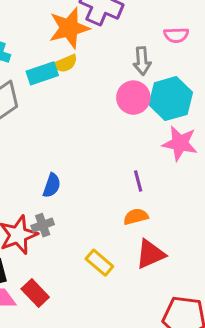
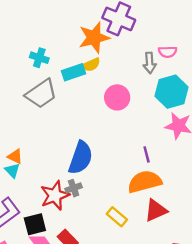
pink semicircle: (176, 35) -> (168, 52), moved
pink circle: (133, 98) -> (117, 97), moved
blue semicircle: (52, 185) -> (81, 158), size x1.8
orange semicircle: (136, 217) -> (145, 182), size x1.8

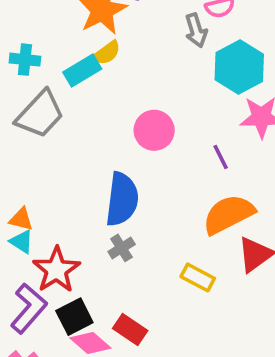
pink circle: (117, 97) -> (154, 130), moved
purple line: (147, 154) -> (221, 157), moved
red star: (55, 195) -> (56, 270), moved

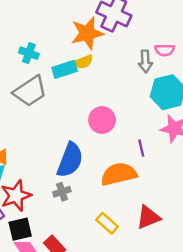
orange semicircle: (229, 214) -> (119, 174), moved

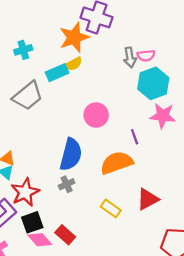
pink semicircle: (165, 50) -> (146, 56), moved
cyan cross: (29, 53) -> (23, 50), moved, turned -30

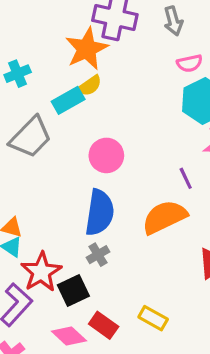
gray arrow: (130, 57) -> (173, 21), moved
pink circle: (96, 115) -> (106, 155), moved
yellow rectangle: (111, 208) -> (153, 318), moved
black square: (32, 222) -> (73, 290), moved

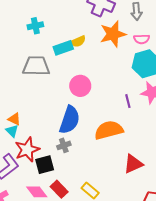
orange star: (87, 49) -> (113, 34), moved
gray trapezoid: (31, 137) -> (36, 66), turned -144
purple line: (186, 178) -> (128, 101), moved

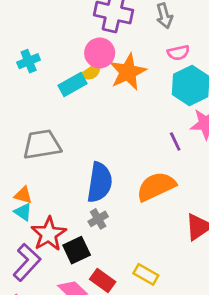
orange star: (113, 34) -> (128, 72), moved
gray trapezoid: (36, 66) -> (42, 144), moved
pink circle: (80, 86) -> (100, 53), moved

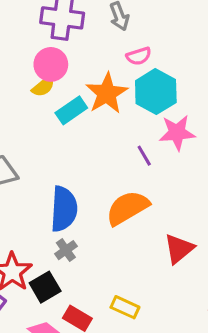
orange star: (128, 72) -> (107, 93), moved
cyan rectangle: (73, 85) -> (71, 110), moved

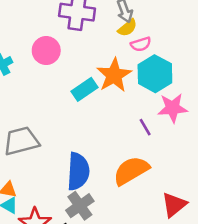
pink circle: (51, 64) -> (46, 51), moved
yellow semicircle: (43, 86) -> (127, 28), moved
gray cross: (66, 250) -> (80, 206), size x1.5

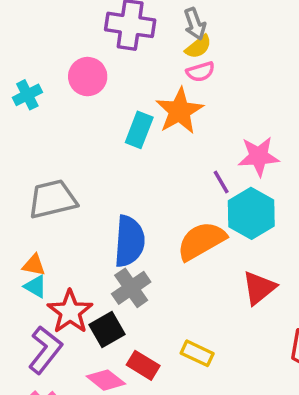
pink semicircle: (141, 44) -> (200, 72), moved
cyan hexagon: (155, 74) -> (251, 213), moved
cyan rectangle: (85, 89) -> (139, 130), turned -35

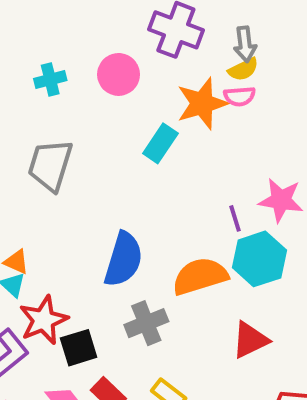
orange star: (179, 111) -> (202, 103), moved
gray trapezoid: (53, 199) -> (50, 165), moved, turned -72
gray cross: (131, 288) -> (146, 323), moved

